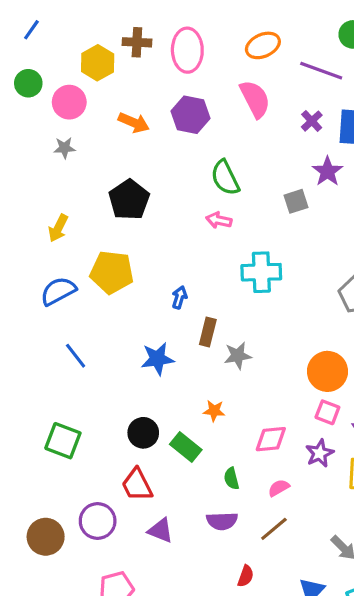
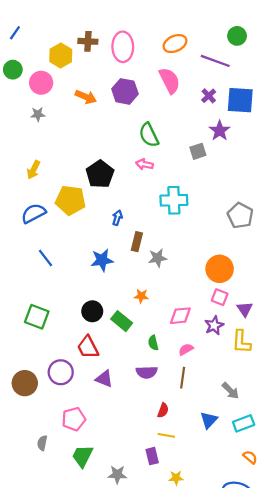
black pentagon: (129, 200) -> (100, 174), moved
brown line: (274, 529) -> (183, 378), turned -42

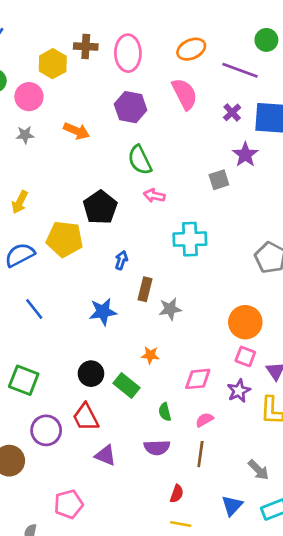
orange arrow: (86, 97) -> (76, 131), moved
green semicircle: (149, 135) -> (140, 160), moved
purple circle: (61, 372) -> (46, 430), moved

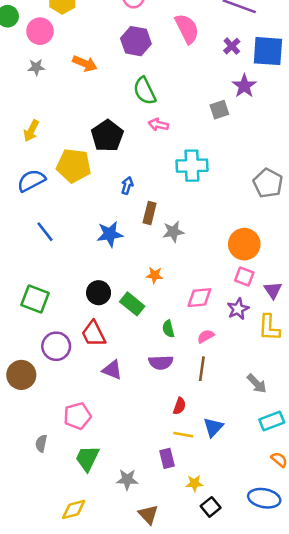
blue triangle: (232, 506) -> (213, 427), moved

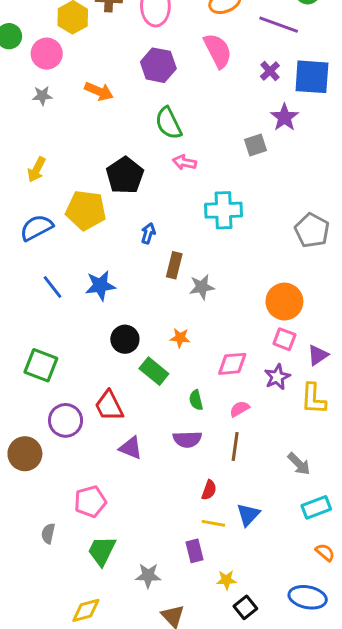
blue star: (110, 234) -> (100, 286), moved
purple triangle: (273, 290) -> (318, 355), turned 30
black circle: (99, 293) -> (125, 339), moved

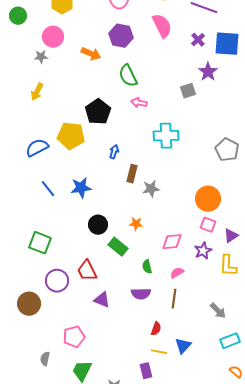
pink circle: (47, 54) -> (53, 37), moved
orange arrow: (99, 91) -> (91, 54), moved
yellow arrow: (37, 170) -> (37, 92), moved

